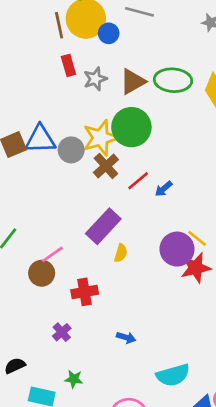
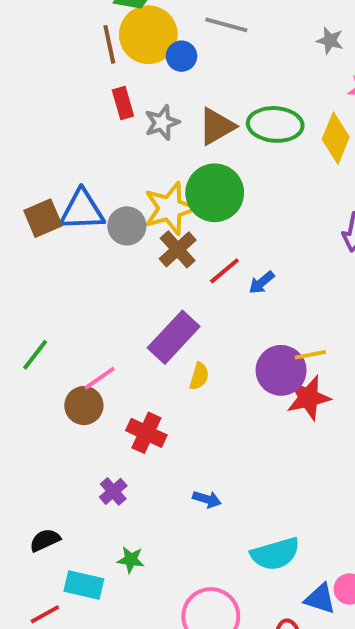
yellow line: (197, 238) -> (310, 355), turned -50
red cross: (85, 292) -> (146, 433), turned 35

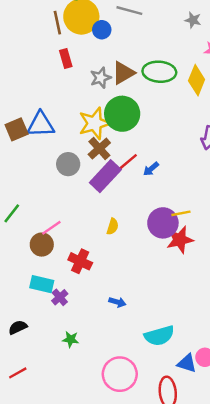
gray star: (162, 123) -> (101, 78), moved
gray circle: (127, 226) -> (68, 164), moved
purple rectangle: (174, 337) -> (105, 176), moved
cyan rectangle: (84, 585) -> (42, 284), moved

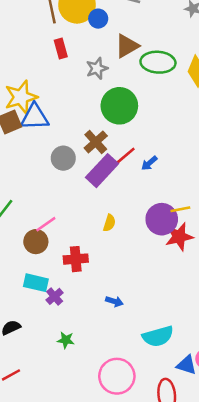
brown triangle: (123, 73) -> (127, 46), moved
yellow star: (95, 123) -> (21, 97), moved
red cross: (80, 261) -> (76, 259), turned -30

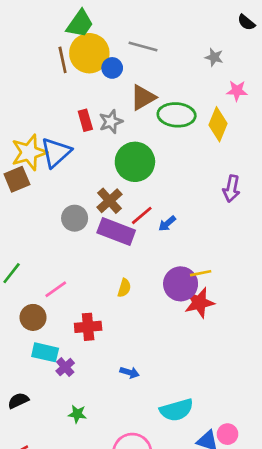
red rectangle: (61, 48) -> (85, 120), moved
blue triangle: (35, 117) -> (56, 152), moved, turned -40
purple rectangle: (102, 171) -> (116, 232), turned 68
brown circle: (36, 242) -> (33, 317), moved

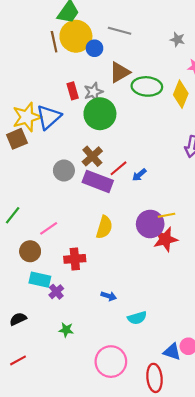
green circle: (135, 162) -> (100, 114), moved
yellow semicircle: (124, 288) -> (104, 227), size x1.5
cyan semicircle: (177, 410) -> (137, 318), moved, size x0.7

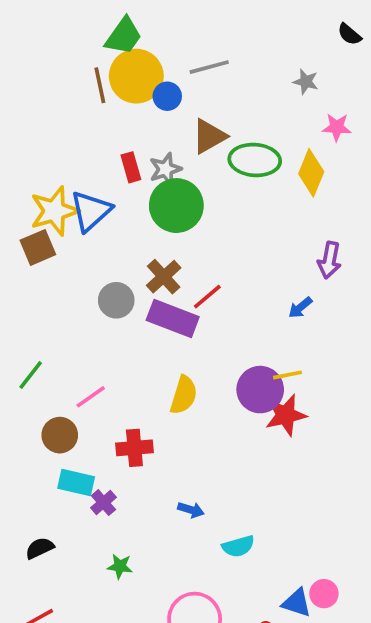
gray line: (120, 31) -> (209, 67), turned -30
blue arrow: (139, 175) -> (300, 308), moved

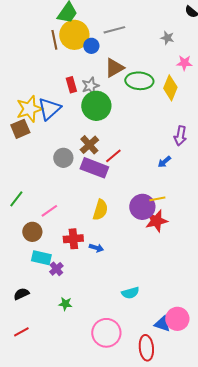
blue arrow: (191, 510) -> (96, 248), moved
pink circle: (324, 594) -> (177, 319), size x1.5

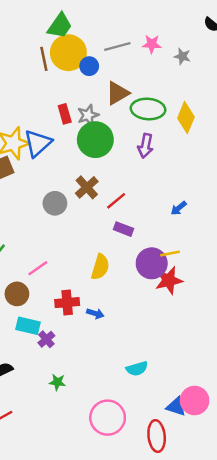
pink star: (184, 63) -> (152, 44), moved
purple arrow: (180, 136) -> (146, 146), moved
purple rectangle: (94, 168) -> (124, 229), moved, size x0.6

